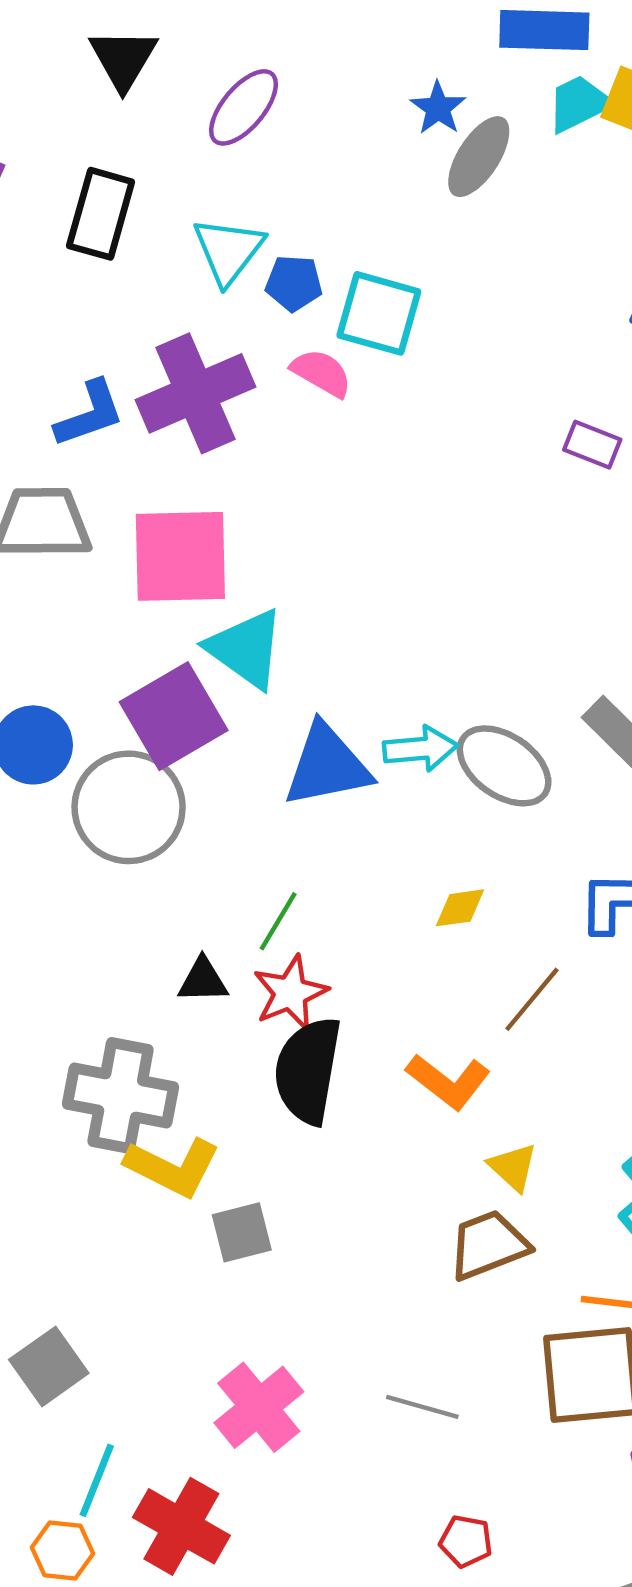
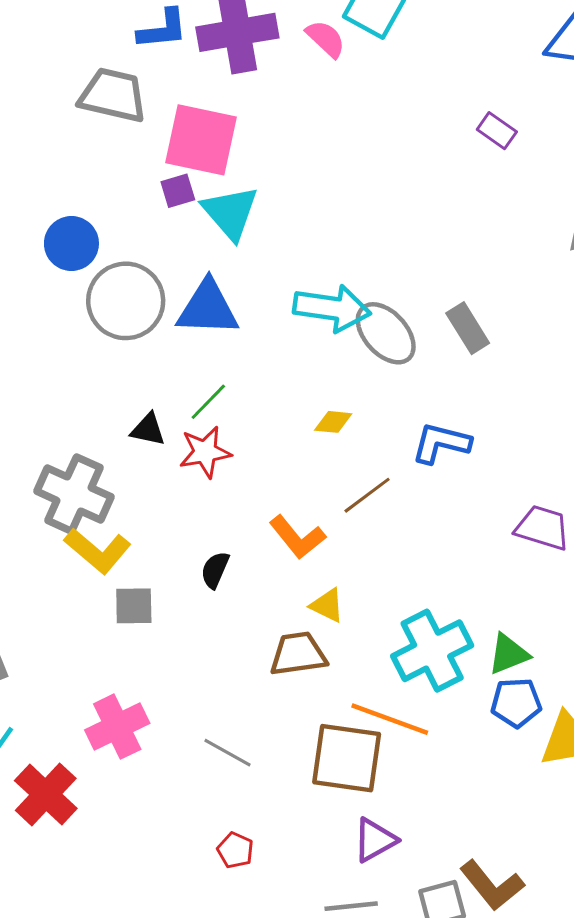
purple square: (174, 716) -> (178, 191), moved, size x0.5
cyan arrow: (420, 749) -> (332, 308), size x1.5
blue triangle: (327, 766) -> (208, 308), moved
black semicircle: (308, 1070) -> (215, 570), moved, size x0.5
yellow triangle: (513, 1167) -> (327, 605), turned -30

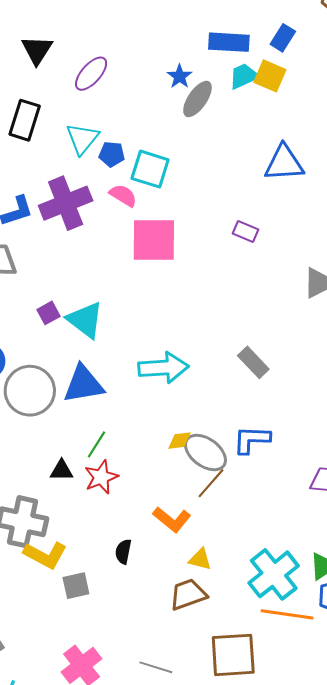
pink square: (201, 140) -> (154, 240), moved
gray ellipse: (386, 333) -> (205, 453), moved
orange line: (390, 719) -> (287, 614), moved

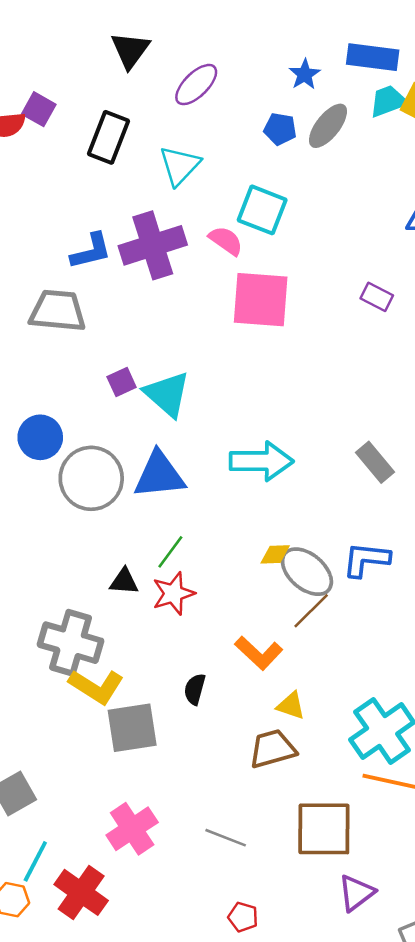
blue star: (180, 76) -> (305, 74), moved
blue pentagon: (112, 154) -> (280, 129), moved
gray square: (76, 586) -> (132, 728), size x1.5

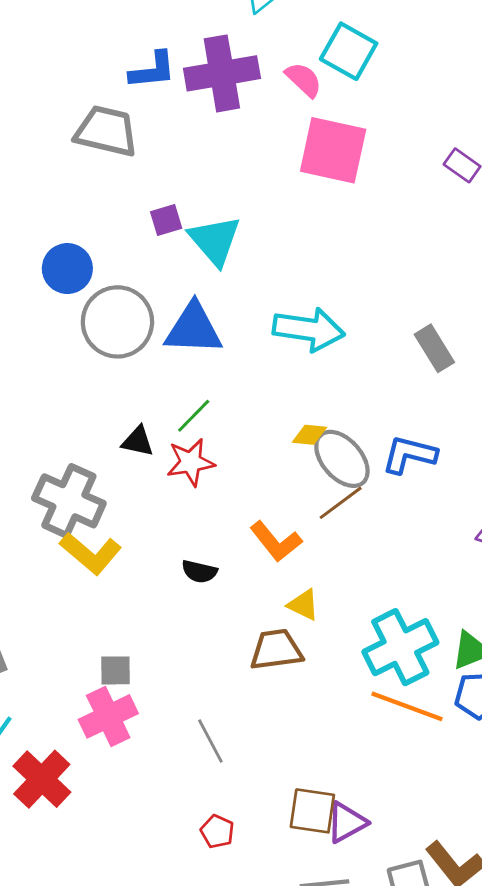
black semicircle: (195, 689) -> (199, 572), turned -100
gray square: (132, 728) -> (116, 670), moved, size x0.6
brown square: (324, 829) -> (312, 811), moved, size x0.7
gray line: (226, 838) -> (210, 741), turned 33

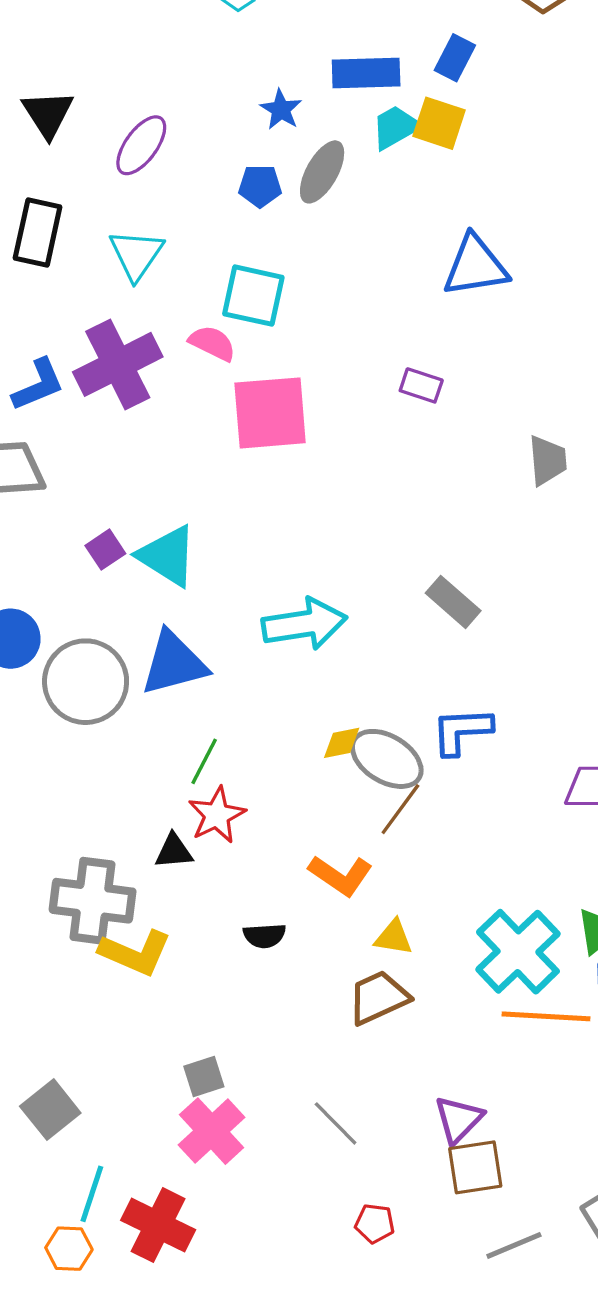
black triangle: (138, 441) -> (174, 851), moved
purple triangle: (347, 822) -> (459, 1119), moved

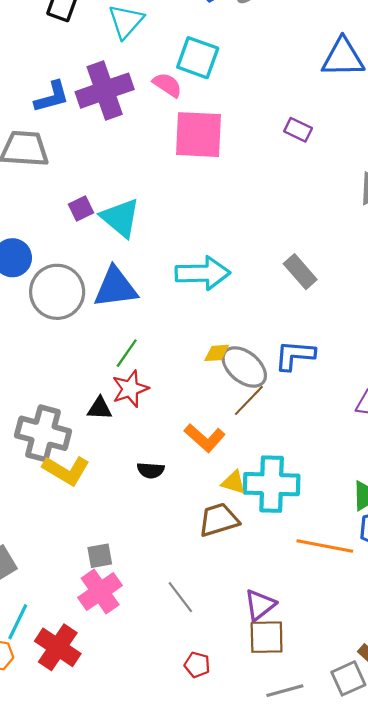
cyan cross: (518, 952) -> (272, 484), moved, turned 38

